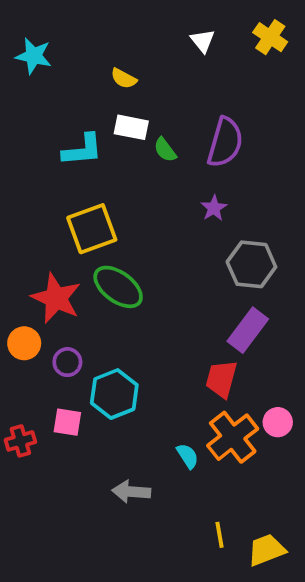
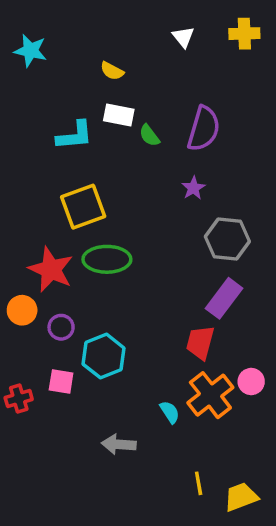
yellow cross: (270, 37) -> (244, 34), turned -36
green ellipse: (118, 287) -> (107, 259), turned -36

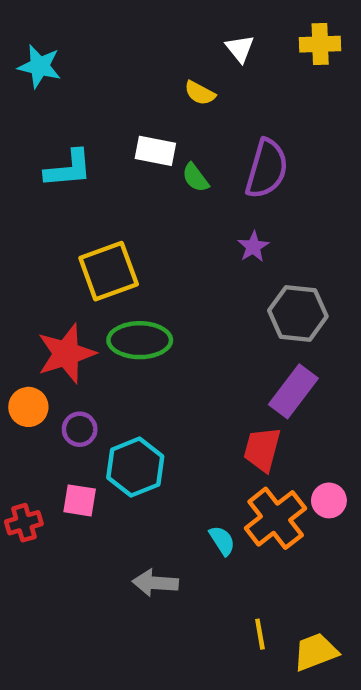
yellow semicircle: (112, 71) -> (200, 93), moved
cyan L-shape: (75, 135) -> (68, 169), moved
red star: (51, 269) -> (66, 354), turned 30

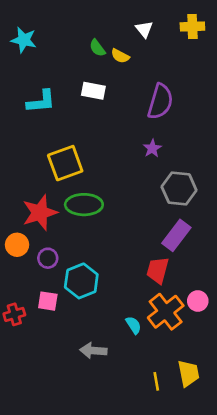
green semicircle: (195, 178) -> (97, 48), moved
yellow trapezoid: (316, 652) -> (188, 373), moved, turned 100

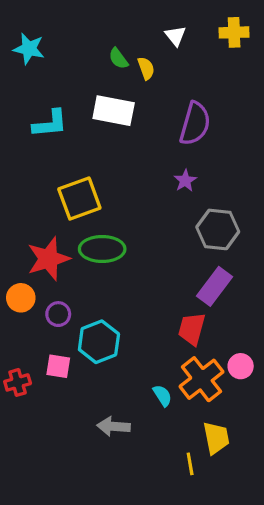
yellow semicircle: (120, 56) -> (146, 68), turned -138
white rectangle: (93, 91) -> (114, 111), size x1.4
yellow trapezoid: (188, 373) -> (216, 438), moved

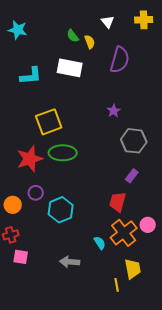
purple semicircle: (195, 124) -> (120, 60), moved
purple rectangle: (215, 286) -> (132, 176), size x0.6
orange circle: (21, 298) -> (13, 205), moved
pink square: (58, 366) -> (21, 257), moved

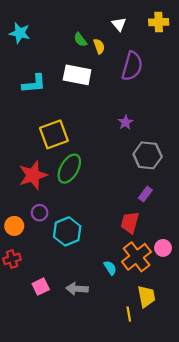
green ellipse: (63, 153) -> (69, 169), turned -60
pink square: (21, 257) -> (41, 287), moved, turned -35

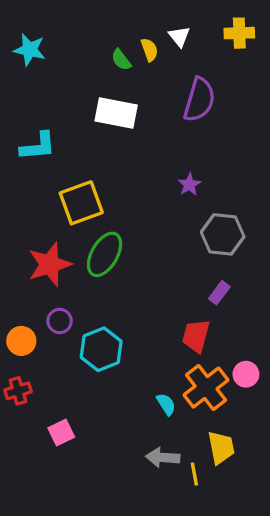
yellow semicircle: (99, 46) -> (149, 50), moved
cyan L-shape: (34, 84) -> (38, 146), moved
gray arrow: (77, 289) -> (163, 457), moved

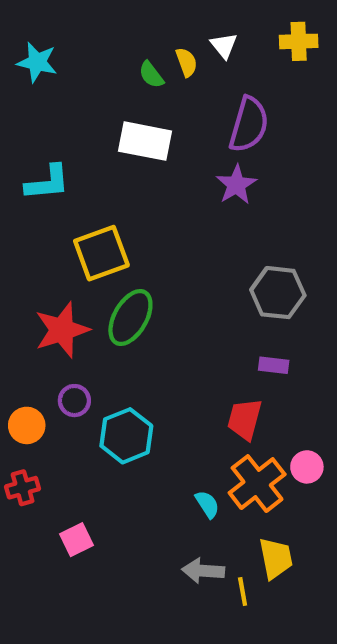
purple star: (189, 184) -> (236, 185), moved, size x1.4
purple rectangle: (219, 293) -> (274, 365), turned 60

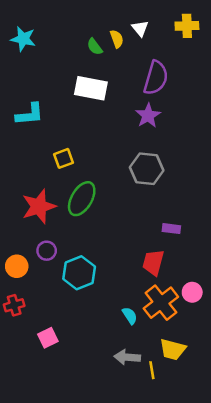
yellow square: (101, 253) -> (64, 158), size x0.6
gray hexagon: (278, 293) -> (147, 169), moved
yellow trapezoid: (276, 558) -> (173, 349), turned 116

